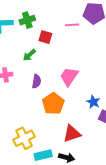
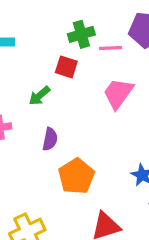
green cross: (27, 20) -> (81, 34), moved
pink trapezoid: (69, 77) -> (118, 93), moved

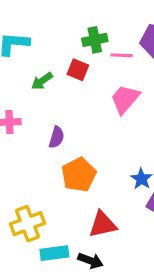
green arrow: (39, 96) -> (42, 81), moved

